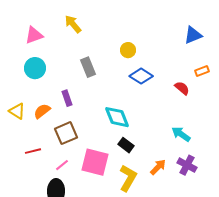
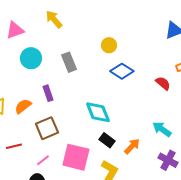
cyan circle: (35, 68) -> (31, 58), moved
orange arrow: (158, 167) -> (132, 146), moved

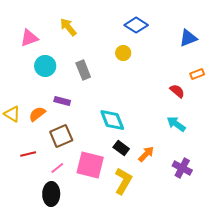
blue diamond: (122, 71) -> (136, 25), moved
purple rectangle: (48, 93) -> (62, 101), turned -56
cyan arrow: (162, 129) -> (176, 124), moved

